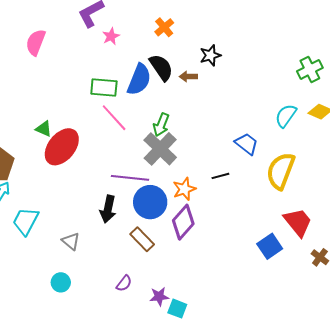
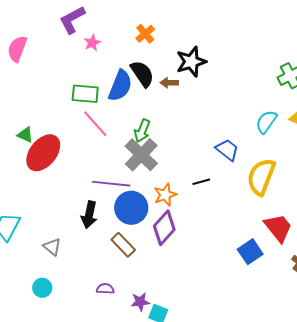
black star: (210, 55) -> (191, 62), size x1.4
purple semicircle: (124, 283) -> (105, 289), turned -126

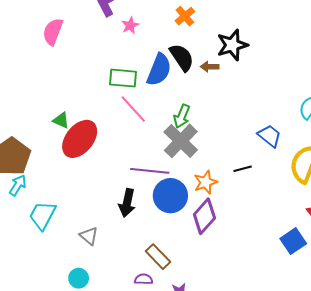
brown rectangle: (123, 245) -> (158, 257), moved

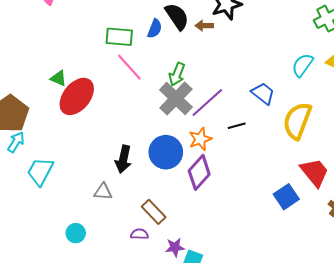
blue semicircle: (159, 70) -> (155, 29), size x0.6
purple line: (150, 171) -> (207, 103), moved, turned -48
gray triangle: (89, 236) -> (103, 192), moved, turned -36

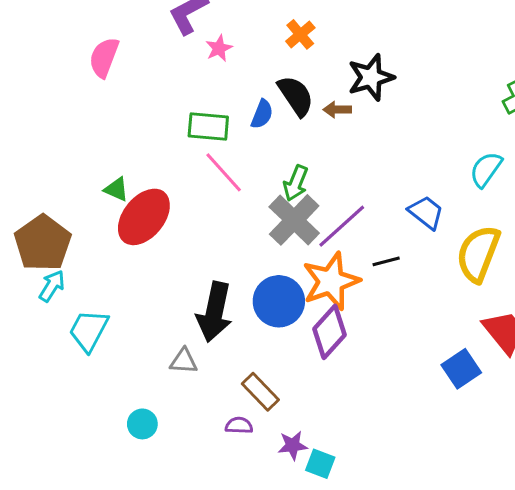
orange star: (200, 139) -> (331, 281), size x1.6
black arrow: (123, 159) -> (214, 312), size x1.4

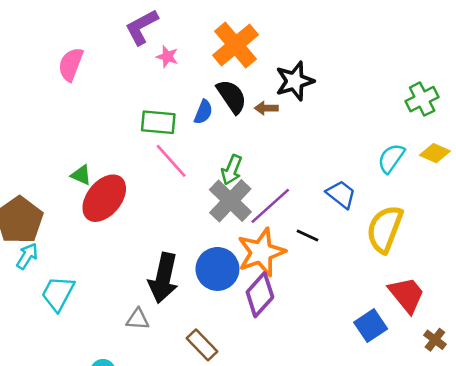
orange cross: (300, 34) -> (235, 45), size x1.8
pink star: (219, 48) -> (167, 57), turned -30
black line: (386, 261) -> (308, 235), turned 40

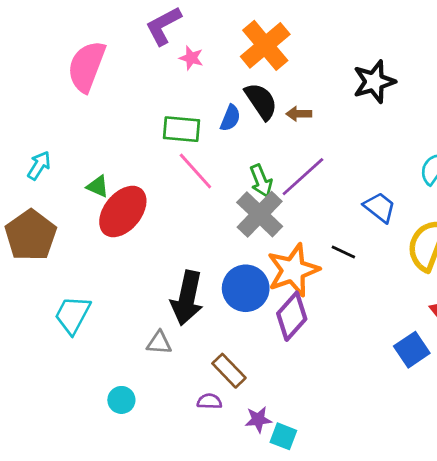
pink semicircle: (71, 64) -> (87, 66), size x1.4
black star: (295, 81) -> (374, 82), moved
green arrow: (232, 170) -> (261, 181), turned -44
purple line: (270, 206) -> (303, 177), moved
cyan arrow: (27, 256) -> (39, 165), moved

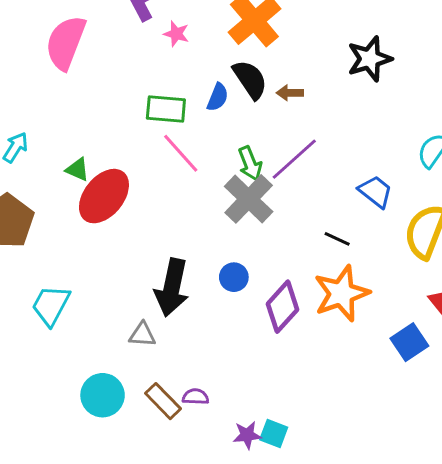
orange star: (293, 270) -> (342, 293), moved
blue circle: (246, 288) -> (234, 277), size x0.6
brown rectangle: (229, 371) -> (163, 401), moved
cyan circle: (121, 400) -> (103, 395), size x1.5
purple star: (258, 420) -> (247, 435), moved

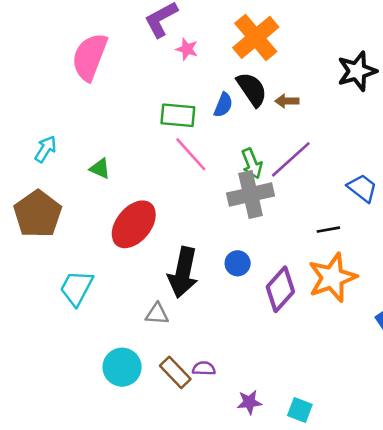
red ellipse: (104, 196) -> (134, 224), moved
gray cross: (249, 199) -> (251, 194), turned 33
black line: (337, 239) -> (328, 230), turned -35
cyan square: (274, 434) -> (300, 410), moved

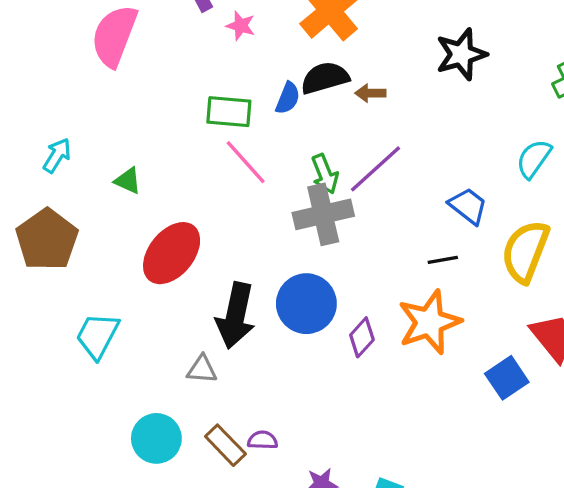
black semicircle: (252, 89) -> (325, 78), turned -72
black line: (328, 230) -> (443, 260), moved
blue circle: (238, 263) -> (306, 304), size x1.8
purple diamond: (280, 289) -> (362, 337), size x0.7

